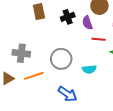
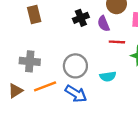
brown rectangle: (39, 12) -> (34, 15), moved
blue arrow: (67, 94) -> (76, 94), moved

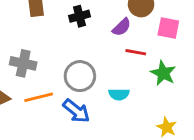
black cross: (81, 18) -> (80, 16), moved
purple semicircle: (103, 24) -> (122, 27), turned -119

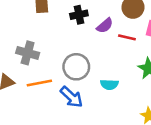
purple semicircle: (122, 27) -> (105, 26), moved
red line: (136, 52) -> (127, 37), moved

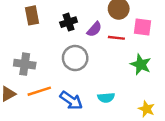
gray circle: (76, 67) -> (75, 58), moved
cyan semicircle: (109, 85) -> (106, 98), moved

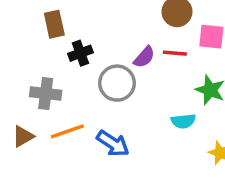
black cross: (69, 22) -> (80, 53), moved
purple semicircle: (94, 29) -> (144, 57), moved
cyan semicircle: (106, 98) -> (183, 121), moved

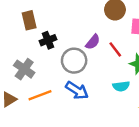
red line: (175, 53) -> (115, 49), moved, turned 49
gray cross: (46, 93) -> (24, 69), turned 30
blue arrow: (113, 143) -> (77, 90), moved

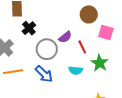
black cross: (48, 40) -> (29, 28), turned -32
cyan semicircle: (121, 86) -> (76, 70), moved

